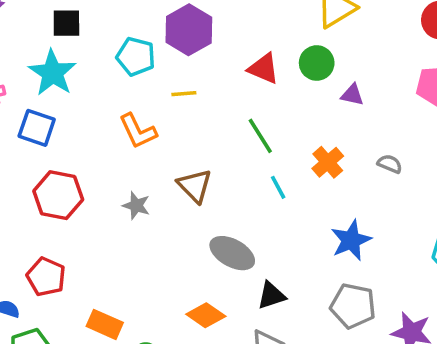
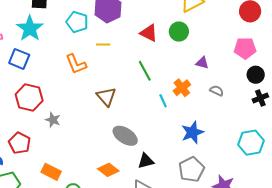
purple triangle: (352, 95) -> (202, 63), moved
cyan line: (278, 187) -> (163, 101), moved
gray star: (136, 206) -> (53, 120), moved
gray pentagon: (353, 306) -> (191, 169), turned 30

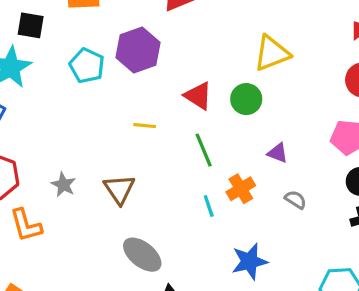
yellow line: (103, 44) -> (145, 126), moved
orange L-shape: (76, 64) -> (26, 225), moved
green line: (145, 71) -> (204, 150), moved
gray star: (53, 120) -> (63, 185), moved

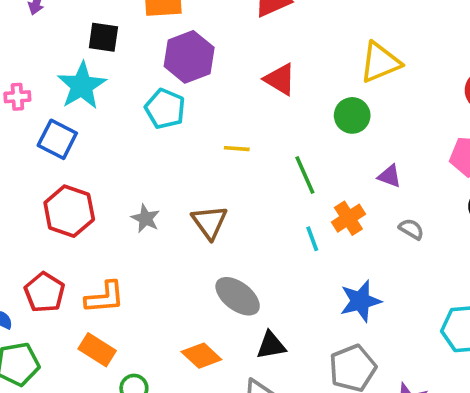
purple hexagon: (138, 50) -> (189, 57), moved
cyan pentagon: (87, 66) -> (165, 109), moved
red triangle: (198, 96) -> (280, 79), moved
orange L-shape: (26, 225) -> (105, 297), moved, turned -78

